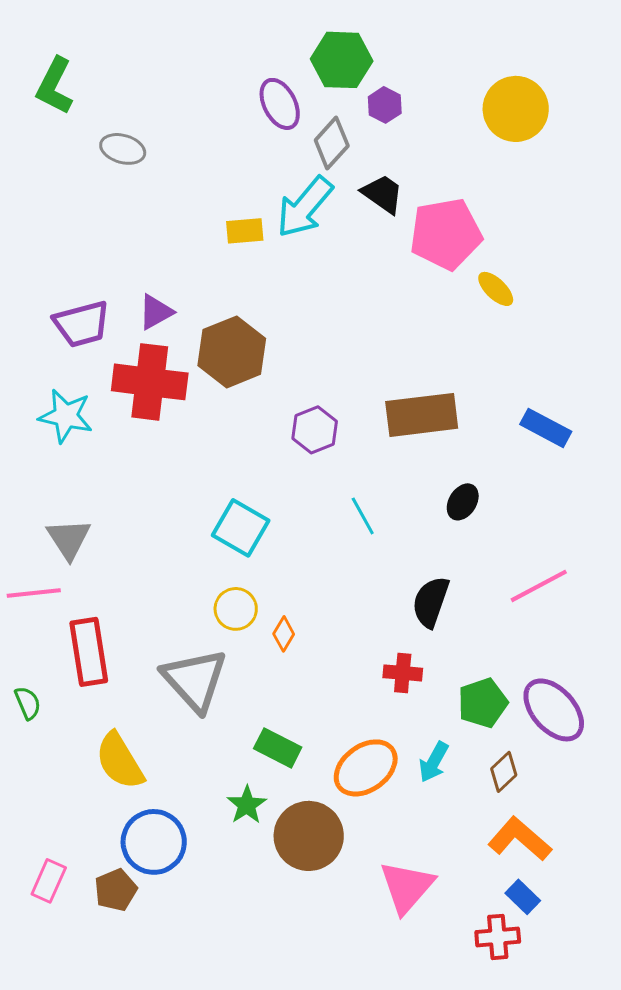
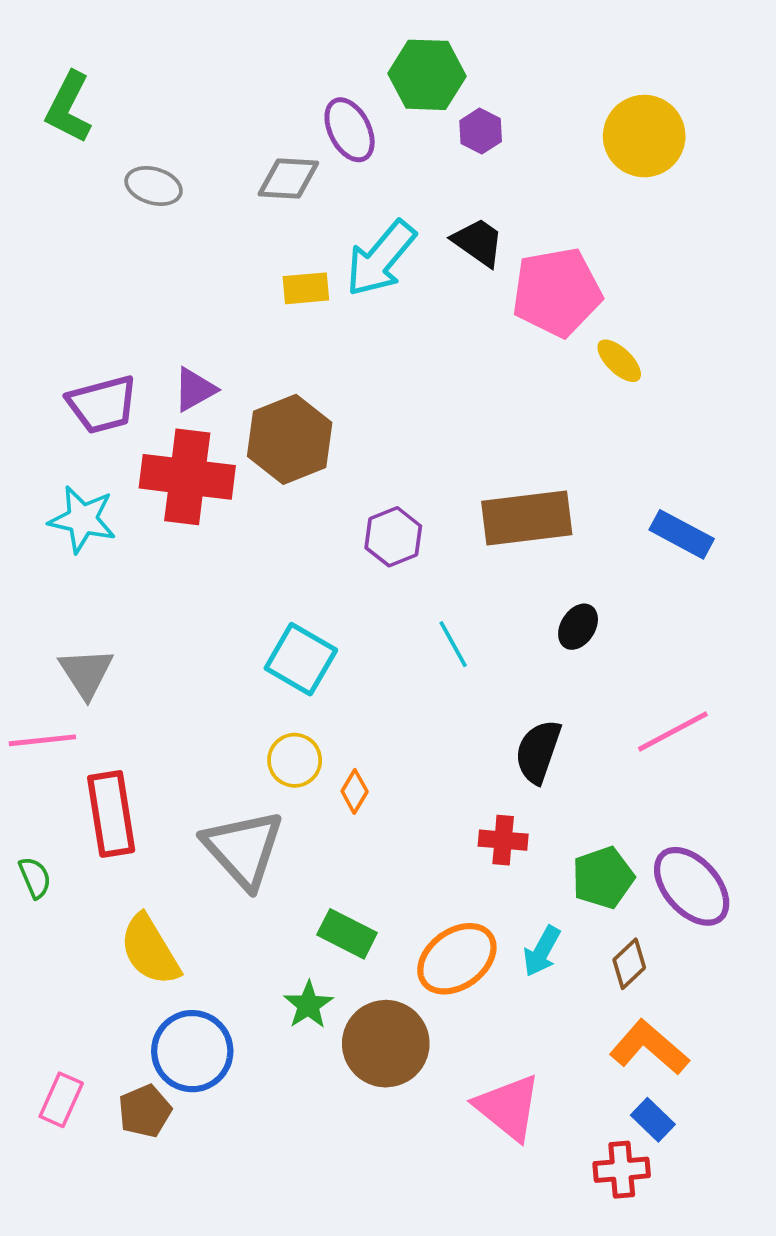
gray diamond: (332, 143) -> (288, 178), moved, turned 51
pink triangle: (407, 887) -> (508, 1107), turned -32

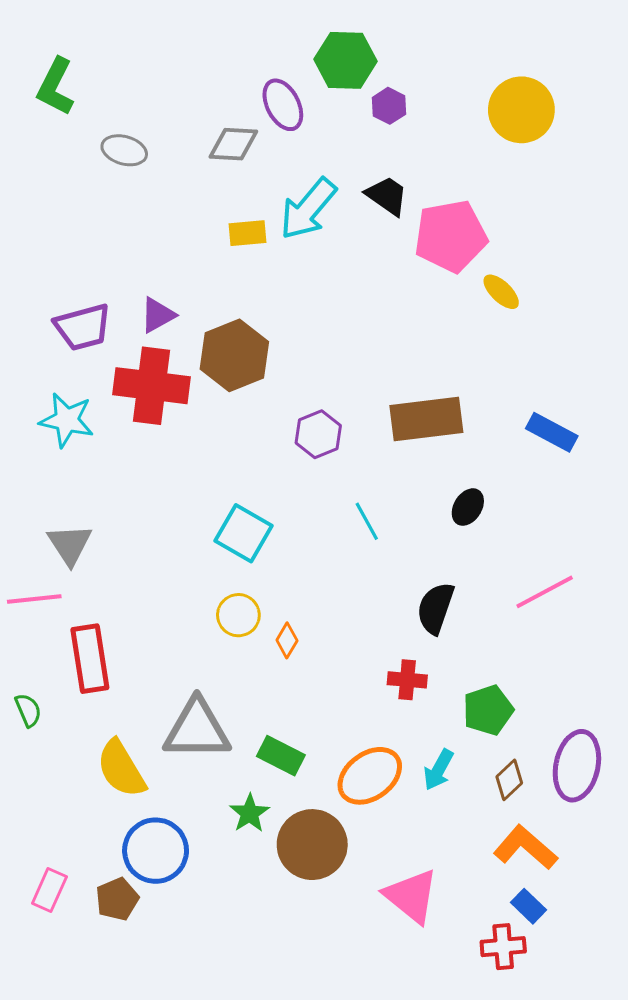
gray triangle: (243, 849) -> (197, 729), moved, turned -48
purple ellipse: (692, 886) -> (577, 766), moved, turned 54

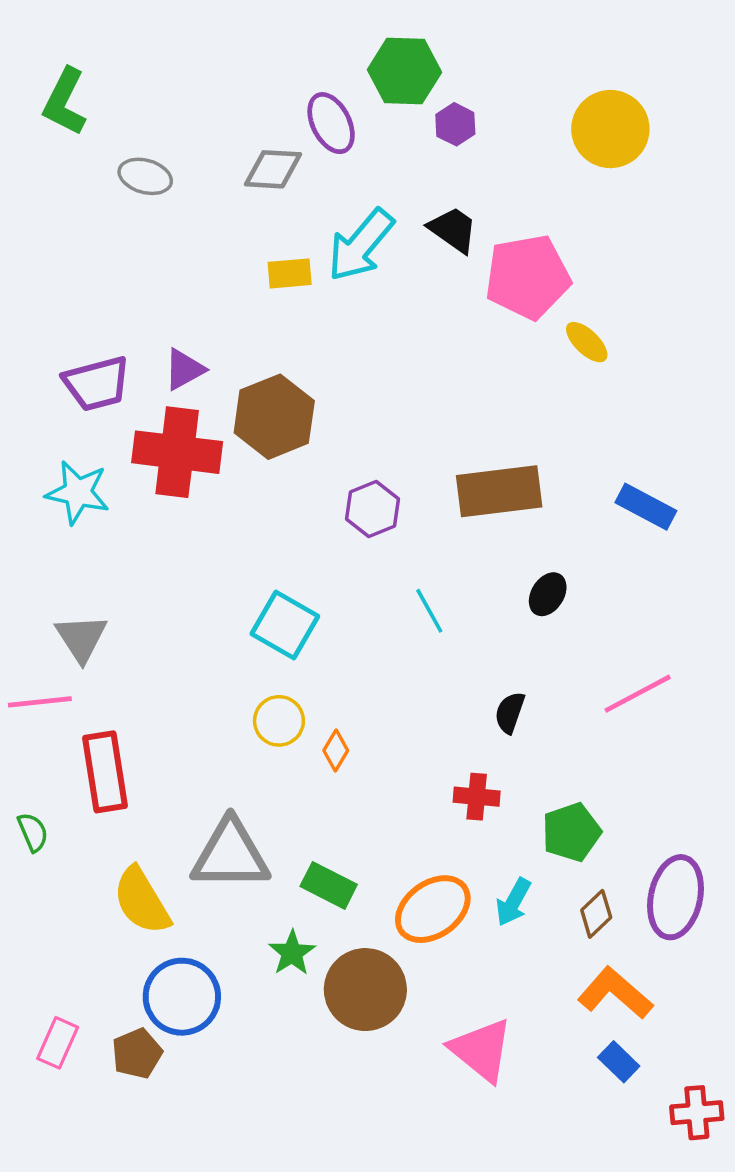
black semicircle: (435, 608) -> (510, 713), size x0.7
red cross: (503, 947) -> (697, 1113), moved

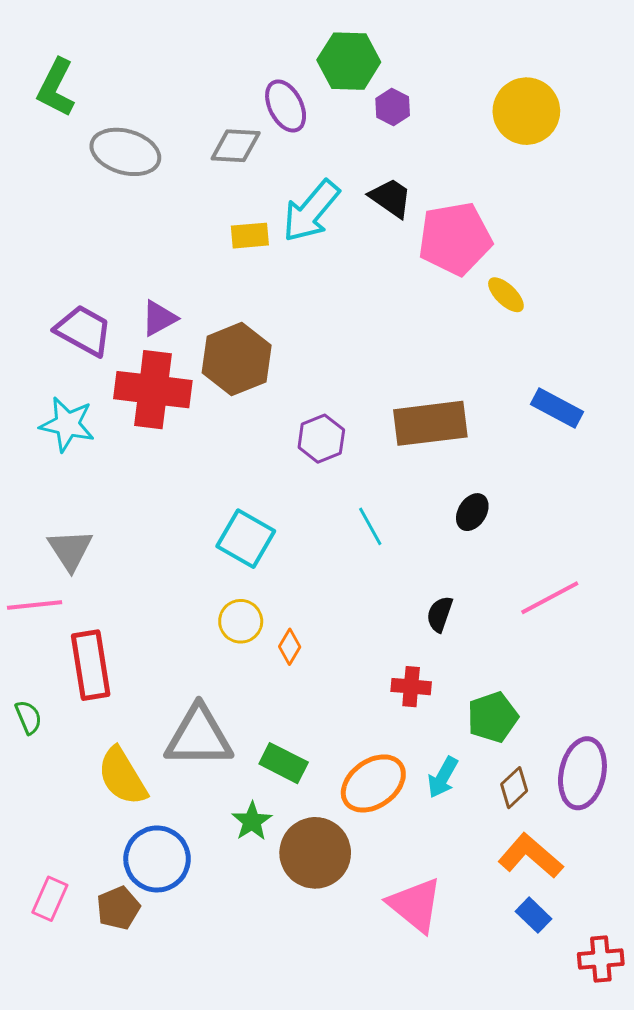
gray ellipse: (145, 176) -> (125, 152), size x1.5
purple trapezoid: (97, 384) -> (84, 330), turned -136
blue rectangle: (646, 507) -> (557, 408), moved

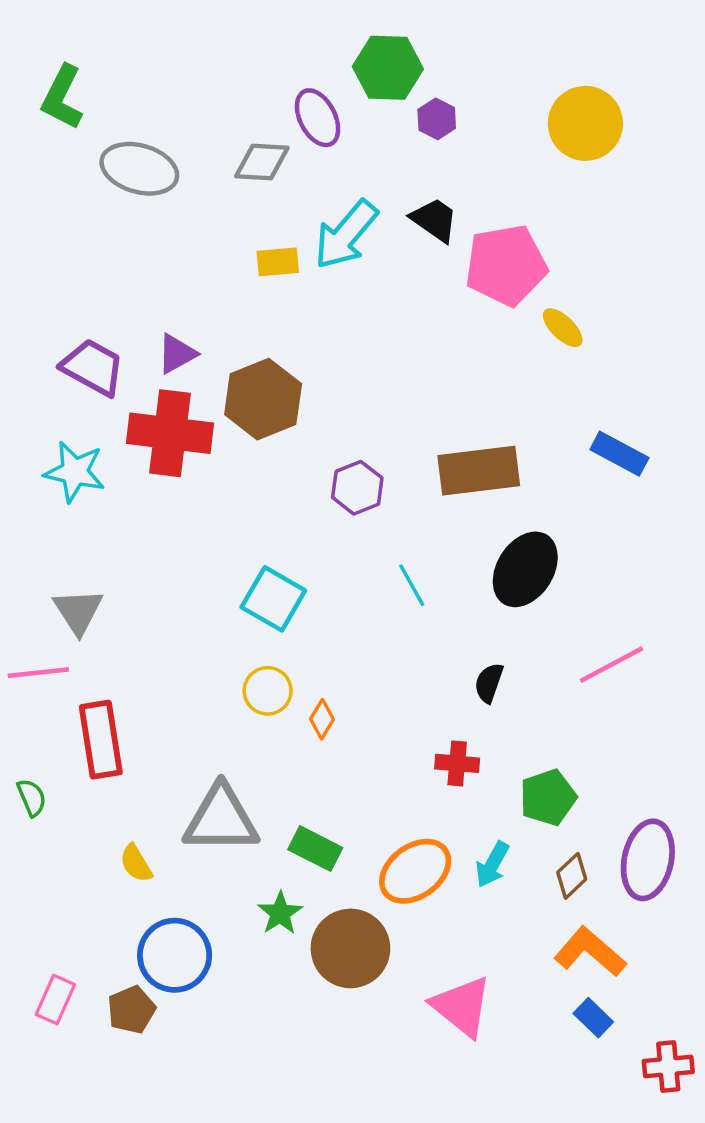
black ellipse: (472, 512) -> (525, 569), size x1.8
yellow semicircle: (122, 776) -> (136, 863), size x0.6

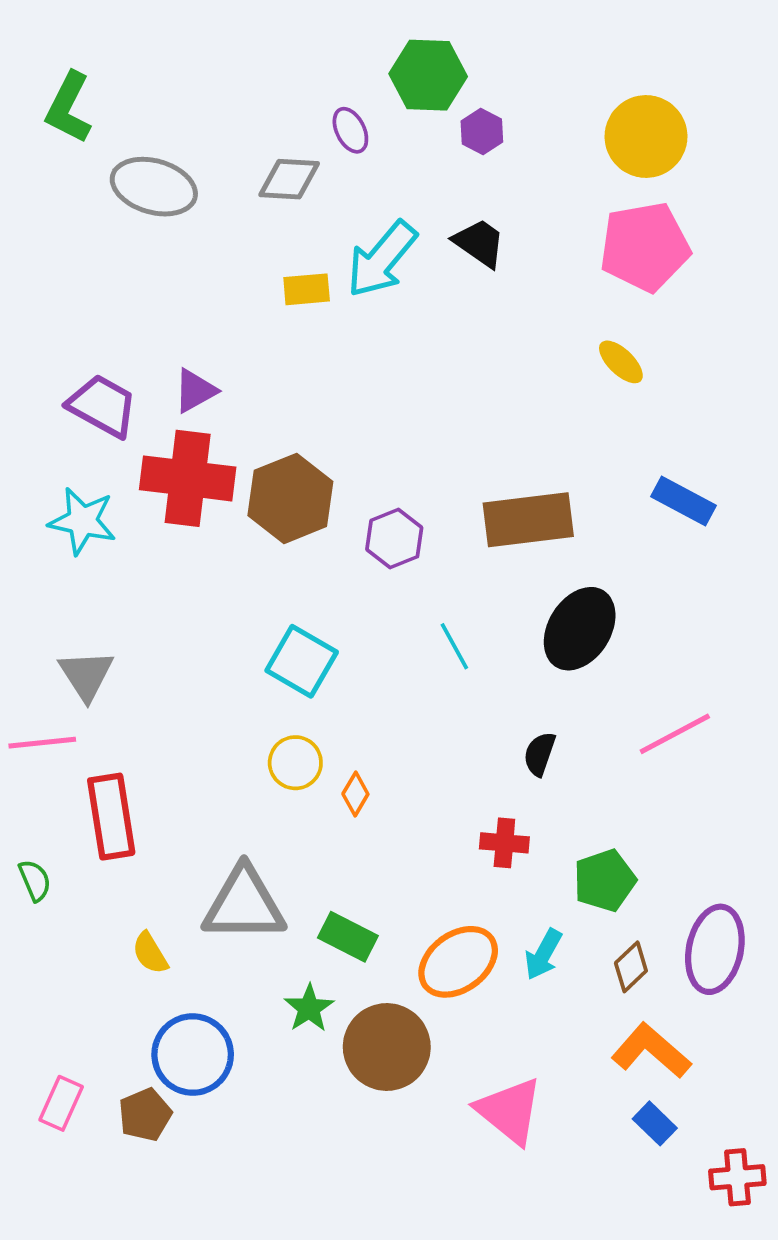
purple ellipse: (318, 118) -> (350, 130), size x0.7
pink pentagon: (506, 265) -> (645, 247), moved
brown hexagon: (263, 399) -> (290, 498), moved

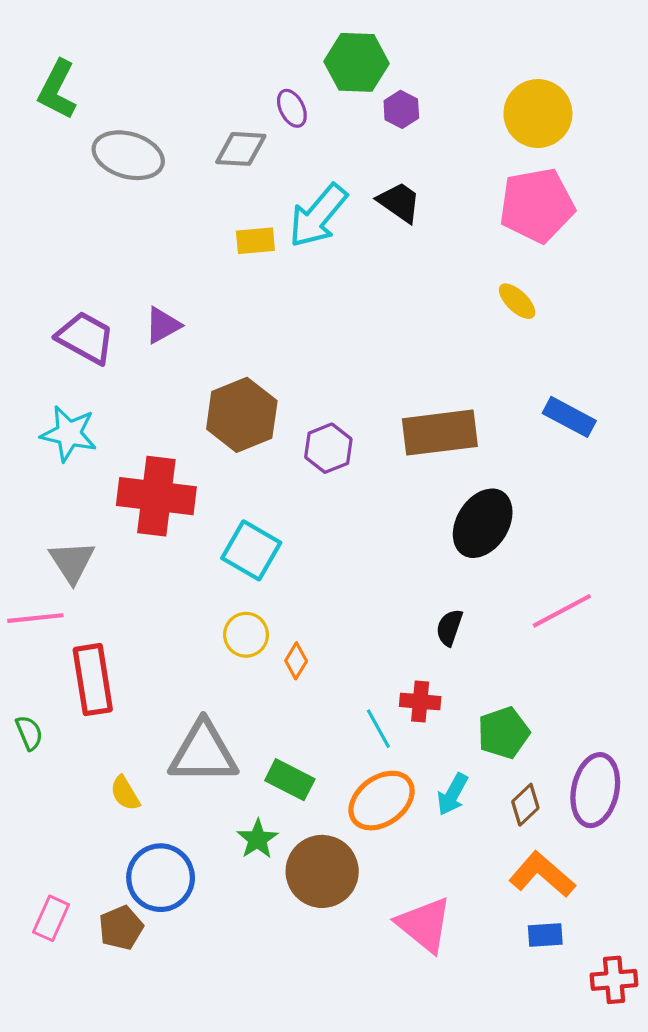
red cross: (188, 478) -> (156, 496), moved
cyan line: (454, 646) -> (378, 729), moved
blue rectangle: (655, 1123) -> (545, 935), turned -48

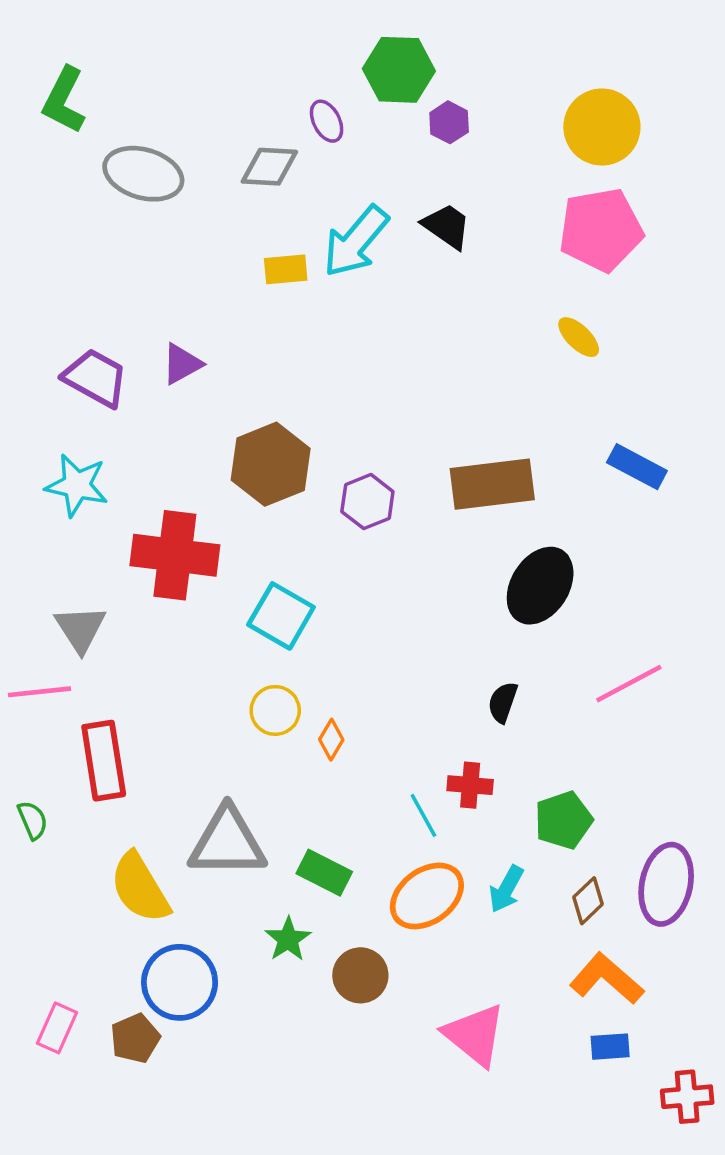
yellow semicircle: (125, 793) -> (140, 888), size x1.8
brown circle: (322, 871) -> (360, 975), size x0.7

